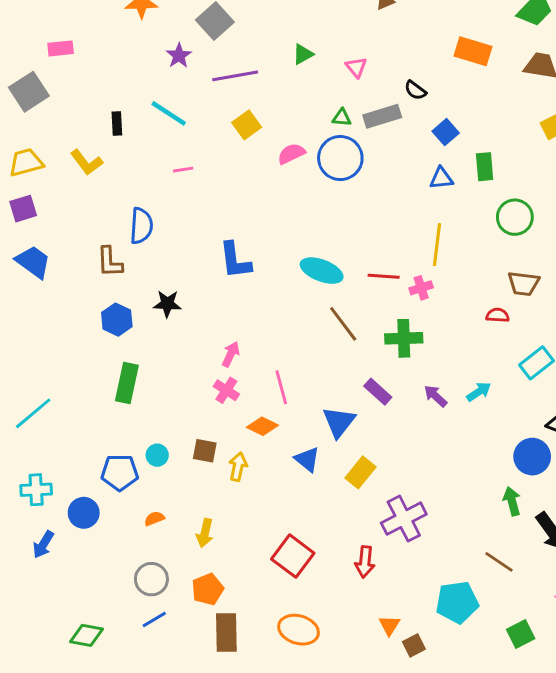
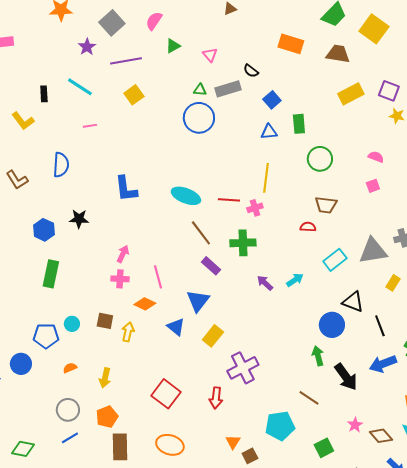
pink semicircle: (291, 154) -> (154, 21), moved, turned -30
brown L-shape: (110, 262) -> (17, 180), moved, turned -30
pink cross: (226, 390) -> (120, 279), turned -30
purple rectangle: (378, 392) -> (211, 266), moved

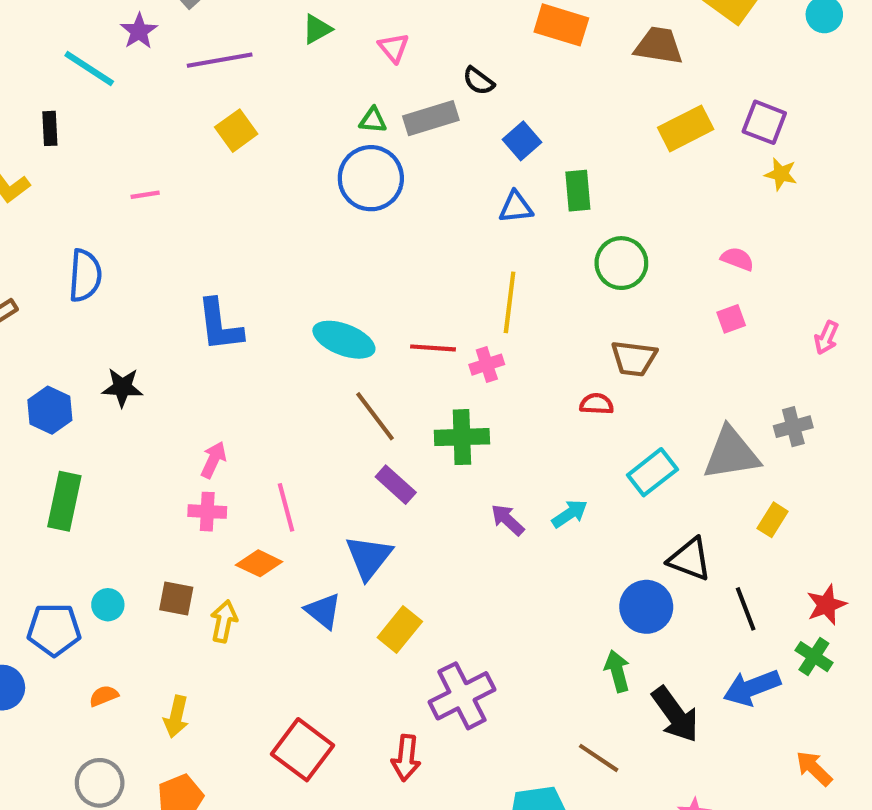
cyan line: (80, 87) -> (89, 68), moved

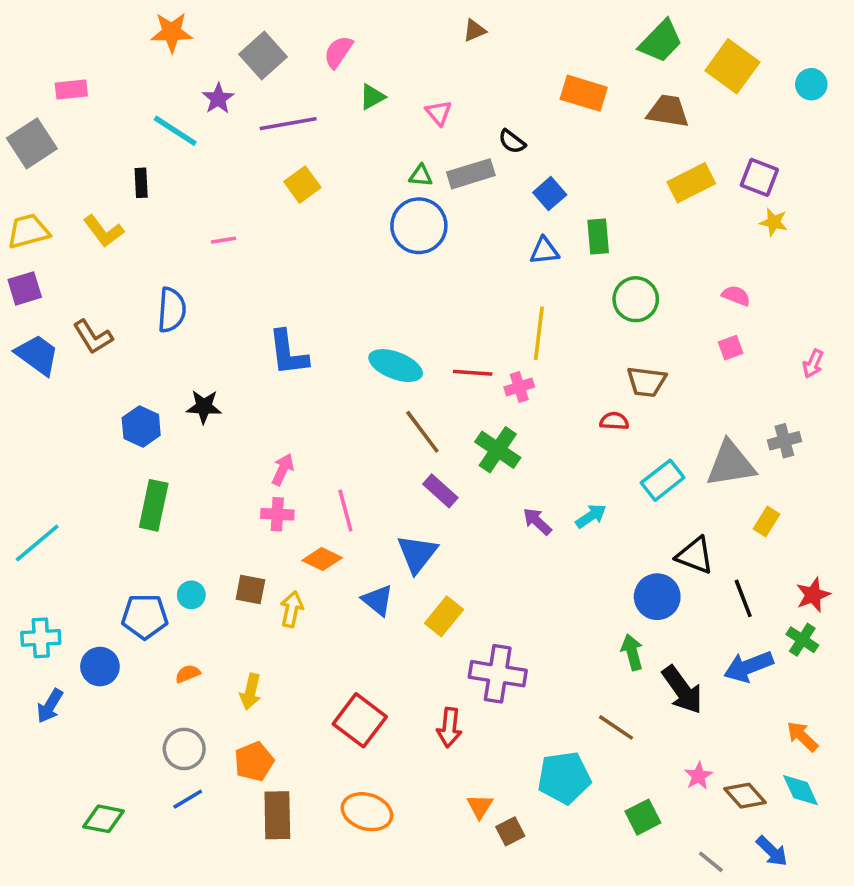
green cross: (462, 437) -> (498, 450), turned 36
purple cross: (462, 696) -> (498, 674), turned 36

